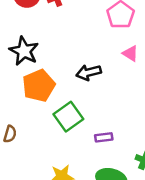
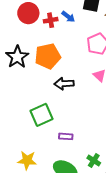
orange pentagon: (39, 86) -> (48, 56), moved

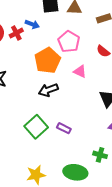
orange pentagon: (48, 56) -> (47, 60), moved
purple rectangle: (66, 136) -> (64, 128), moved, turned 40

